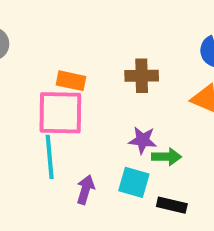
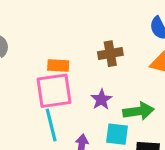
purple star: (143, 140) -> (101, 99), moved, turned -30
green arrow: (166, 157) -> (138, 111), size x1.4

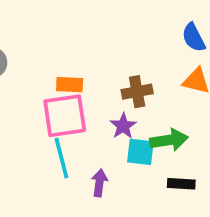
brown cross: (110, 54) -> (137, 92), moved
cyan square: (117, 134) -> (140, 152), moved

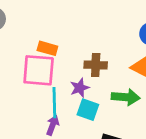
green arrow: (169, 140) -> (126, 97), moved
cyan line: (61, 158) -> (54, 103), moved

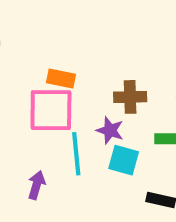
purple star: (80, 88) -> (110, 130), turned -30
purple arrow: (53, 125) -> (36, 185), moved

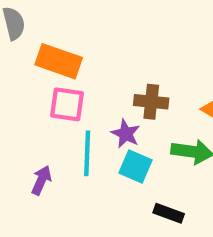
orange rectangle: (61, 79) -> (59, 61), moved, size x1.5
pink square: (51, 110) -> (67, 104), size x0.7

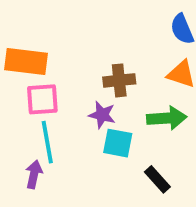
cyan line: (87, 153) -> (47, 142), moved
black rectangle: (169, 213) -> (157, 179), turned 40

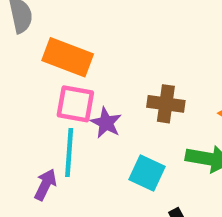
purple star: (102, 115) -> (106, 123), moved

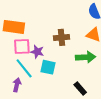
cyan line: (69, 153) -> (24, 68), turned -30
cyan square: (147, 173) -> (48, 67), moved

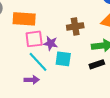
purple arrow: (17, 85) -> (32, 80), turned 80
black rectangle: (80, 88) -> (97, 64), moved, turned -64

